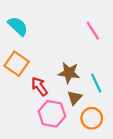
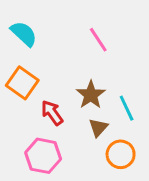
pink line: (93, 31) -> (98, 40), moved
brown star: (69, 73) -> (91, 95), turned 30
pink hexagon: (52, 114) -> (43, 156), moved

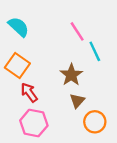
cyan line: (127, 108) -> (95, 51), moved
red arrow: (52, 113) -> (29, 92), moved

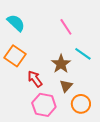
cyan line: (95, 51) -> (83, 54), moved, turned -30
red arrow: (29, 92) -> (35, 79), moved
pink hexagon: (34, 123) -> (44, 105), moved

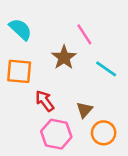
orange square: (15, 56) -> (19, 71), turned -30
brown star: (61, 64) -> (64, 57), moved

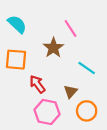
cyan line: (106, 69) -> (87, 68), moved

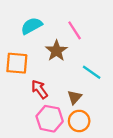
cyan semicircle: (17, 24) -> (32, 26), moved, turned -72
orange circle: (87, 111) -> (79, 121), moved

